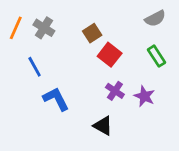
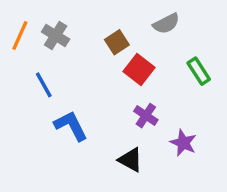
gray semicircle: (155, 18) -> (166, 24), moved
purple star: (144, 96) -> (183, 143), moved

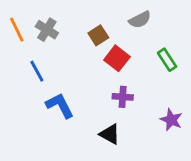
orange line: (20, 35) -> (17, 30), turned -50
purple cross: (146, 116) -> (123, 97), turned -30
purple star: (183, 143) -> (171, 120), moved

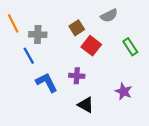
gray cross: (47, 30) -> (38, 35), moved, turned -30
purple cross: (123, 97) -> (77, 76), moved
purple star: (171, 120) -> (124, 91), moved

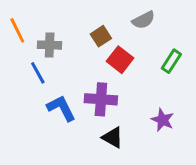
green rectangle: (130, 47) -> (171, 61), turned 66
purple cross: (77, 76) -> (101, 99), size x1.5

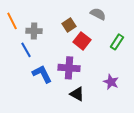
gray semicircle: (143, 20) -> (98, 14), turned -126

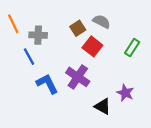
gray semicircle: (98, 14) -> (102, 22), moved
purple cross: (69, 68) -> (78, 77), turned 30
black triangle: (77, 94) -> (103, 106), moved

